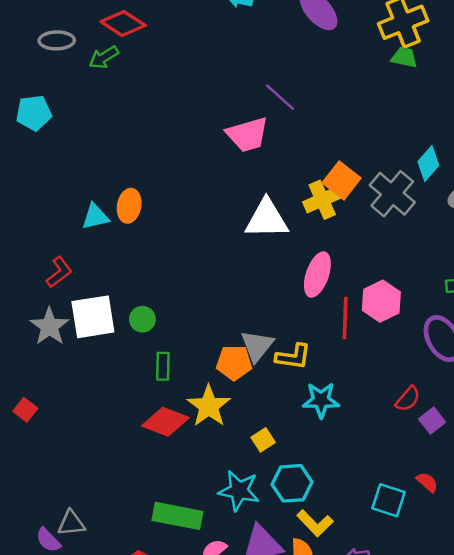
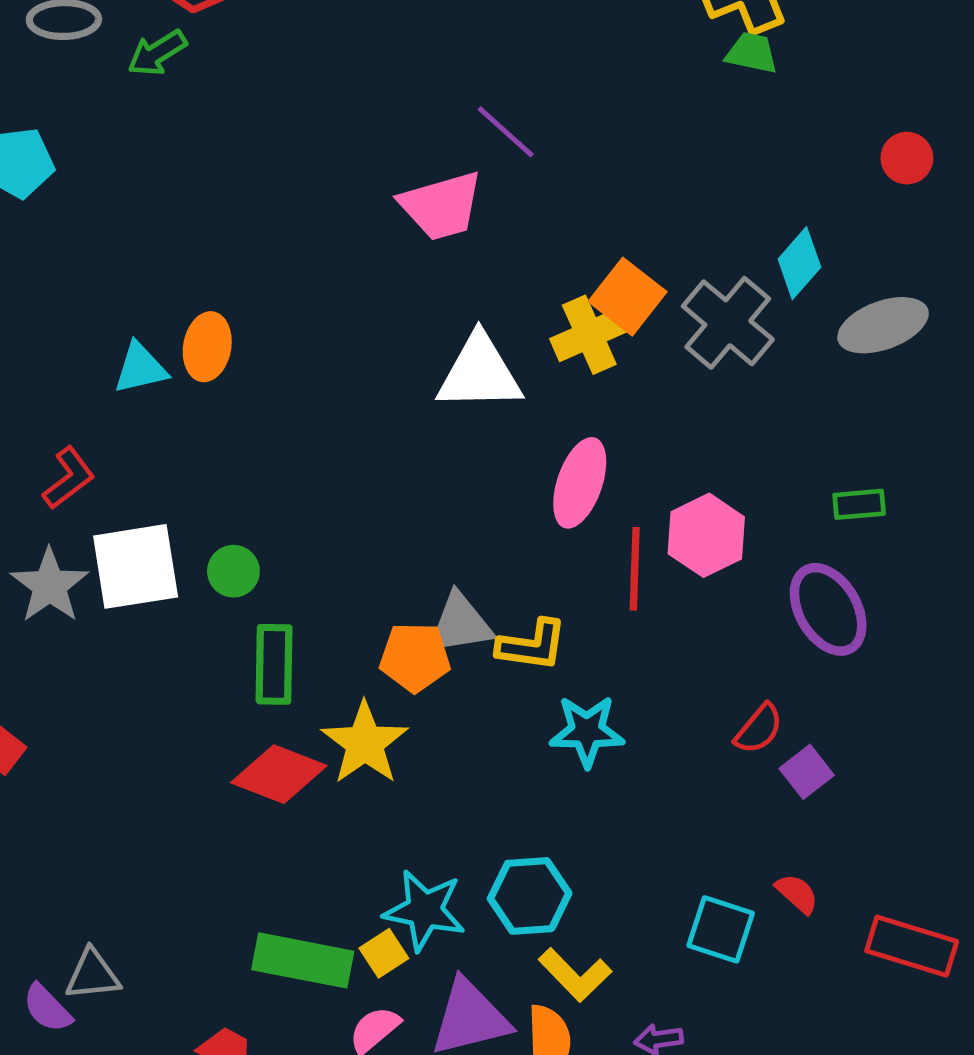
gray triangle: (257, 346) -> (460, 624), turned 42
green rectangle: (163, 366) -> (274, 664), size x1.4
yellow square: (263, 440) -> (384, 953), moved

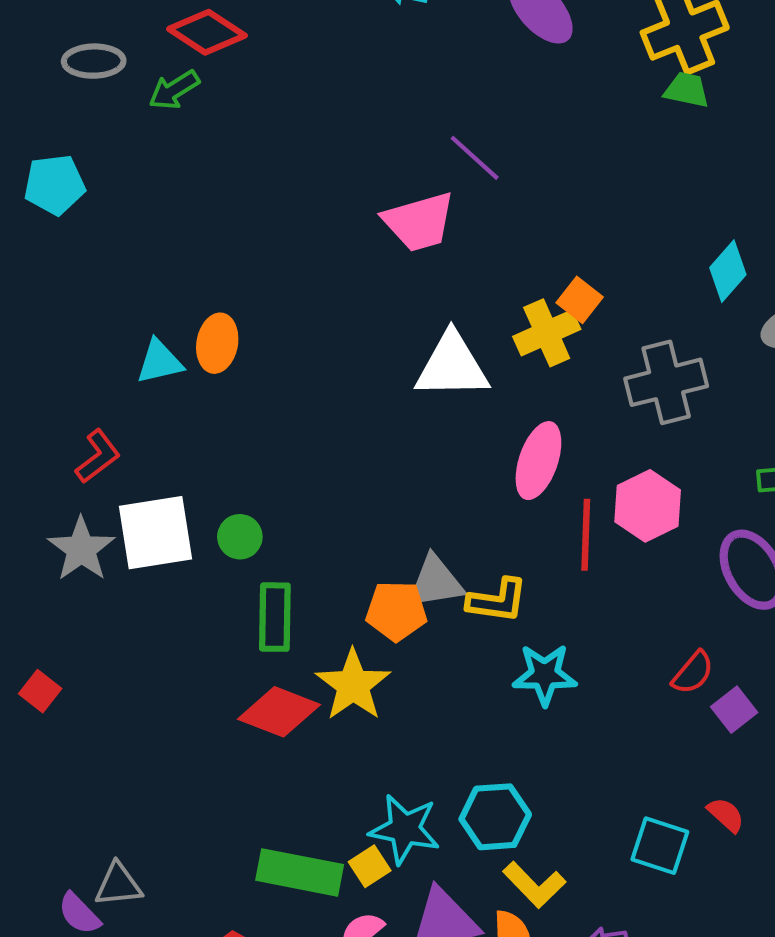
orange square: (627, 297) -> (580, 300), size x0.7
gray cross: (728, 323) -> (666, 382), moved, turned 36

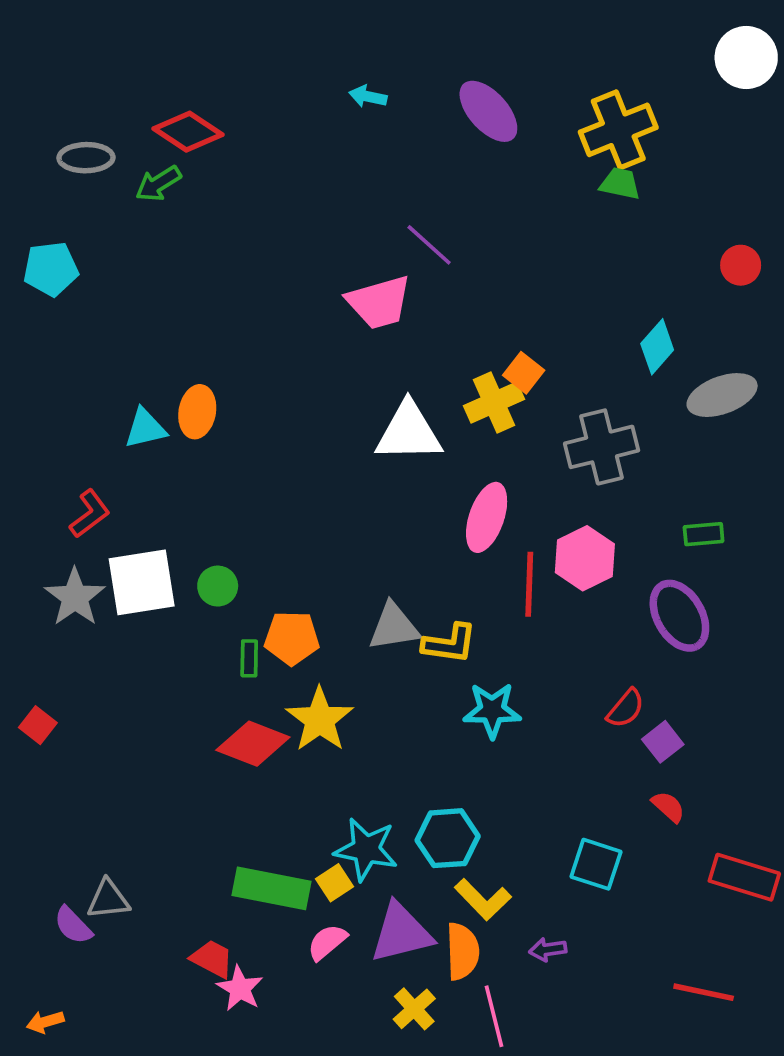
orange pentagon: (396, 611) -> (292, 638), moved
green rectangle: (275, 617) -> (249, 658), size x0.6
red semicircle: (726, 815) -> (668, 807), moved

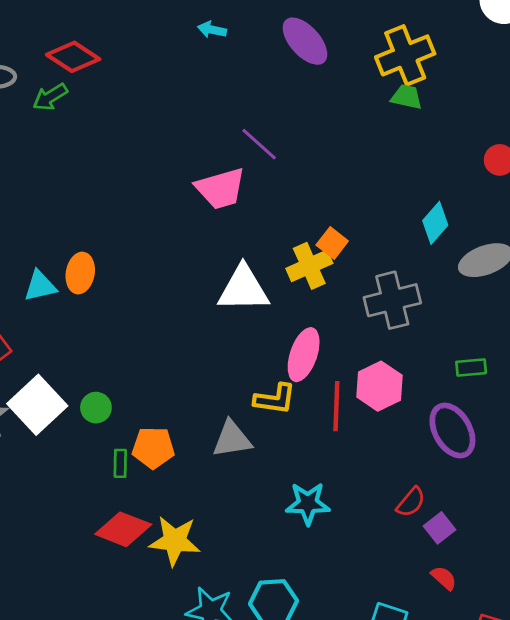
white square: (142, 582) -> (37, 405), turned -34
yellow L-shape: (449, 644) -> (275, 399), moved
yellow star: (320, 720) -> (175, 541), moved, turned -30

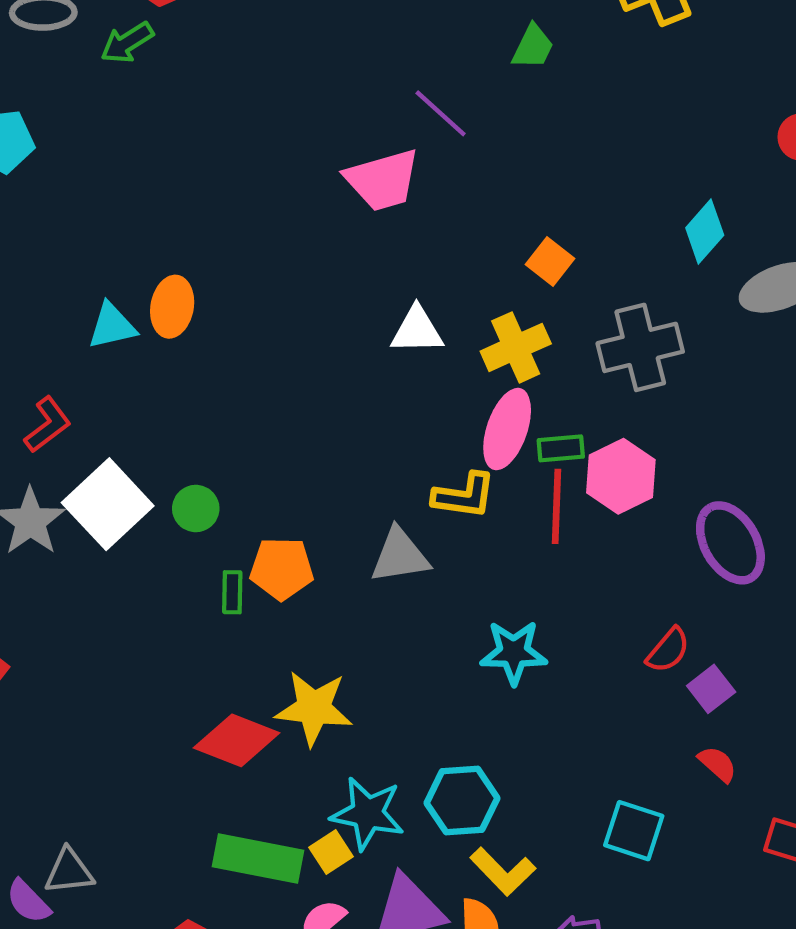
green trapezoid: (407, 97) -> (533, 47), moved, turned 104
yellow cross: (309, 266) -> (516, 347), moved
white triangle: (243, 289) -> (417, 330), size x0.7
green rectangle: (471, 368) -> (561, 448), moved
red diamond: (123, 529) -> (237, 740), moved

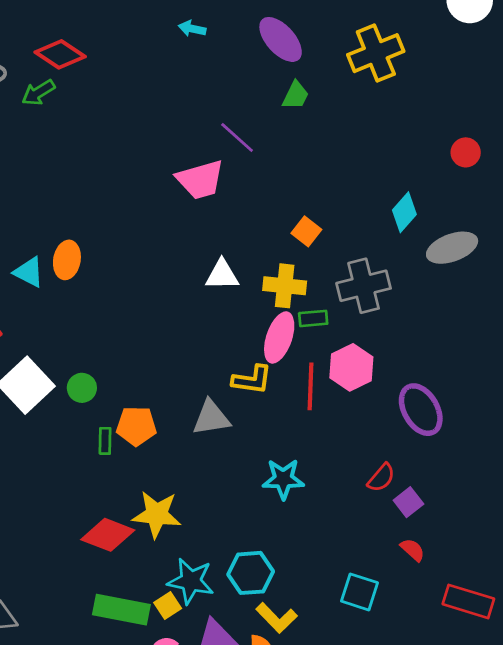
cyan triangle: (112, 326) -> (29, 272), turned 40
yellow cross: (516, 347) -> (285, 286), turned 30
green rectangle: (561, 448) -> (313, 318), moved

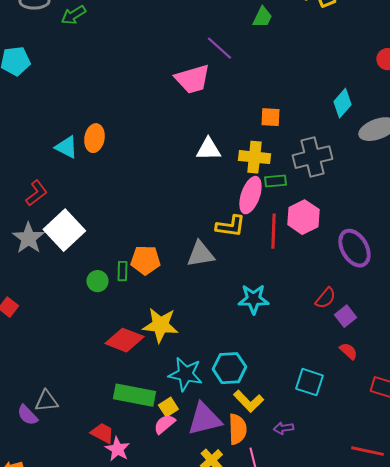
orange square: (306, 231) -> (270, 117), turned -35
green circle: (82, 388) -> (97, 281), moved
yellow square: (168, 606) -> (168, 407), moved

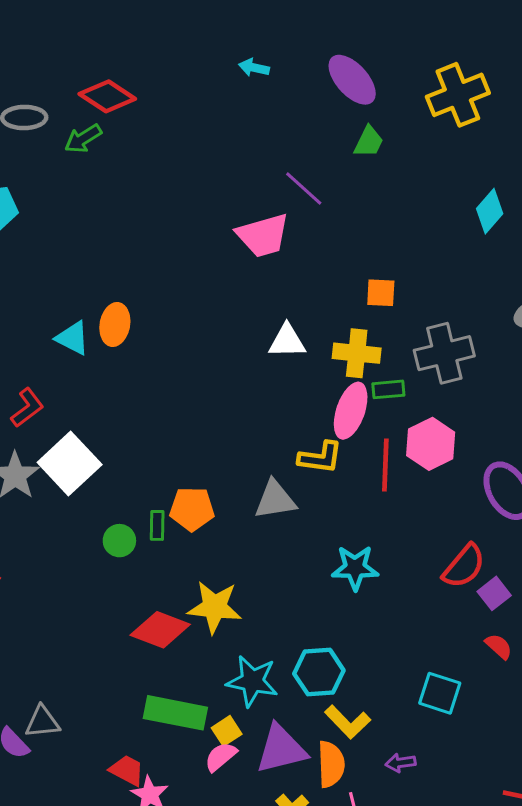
cyan diamond: (342, 103) -> (490, 211), moved
red semicircle: (325, 298) -> (464, 566), size x1.4

